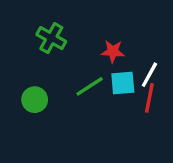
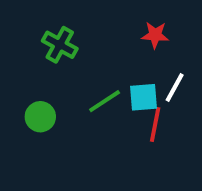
red star: (113, 51) -> (155, 35), moved
red line: (149, 98) -> (155, 125), moved

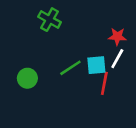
red star: (155, 35) -> (117, 36), moved
green cross: (60, 45) -> (50, 20), moved

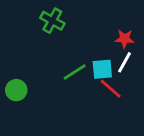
green circle: (27, 78) -> (16, 90), moved
red line: (104, 83) -> (111, 89), turned -60

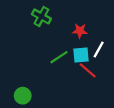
red star: (125, 39) -> (80, 31), moved
green circle: (16, 90) -> (23, 96), moved

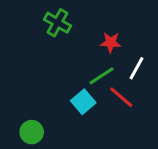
cyan square: (81, 55) -> (83, 102), moved, turned -35
green line: (59, 57) -> (102, 76), moved

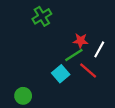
green cross: (57, 23) -> (42, 16), turned 30
red star: (111, 42) -> (80, 41), moved

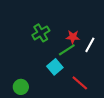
green cross: (42, 16) -> (41, 33), moved
red line: (88, 70) -> (80, 83), moved

